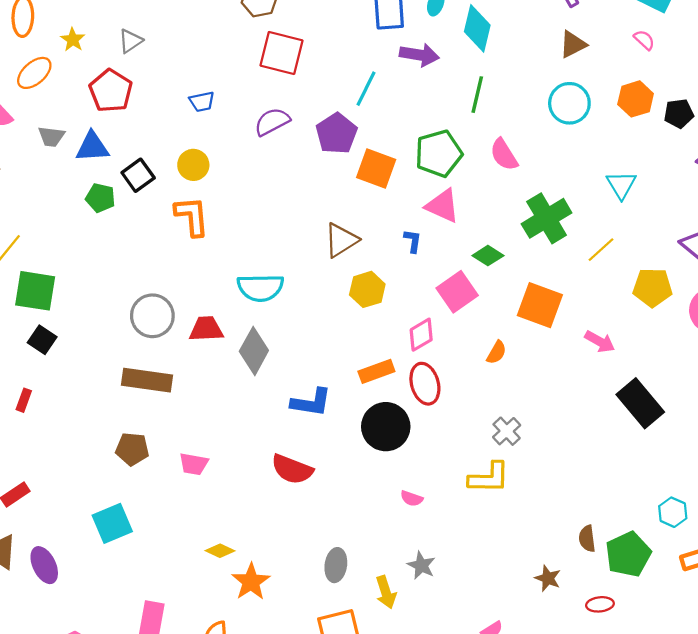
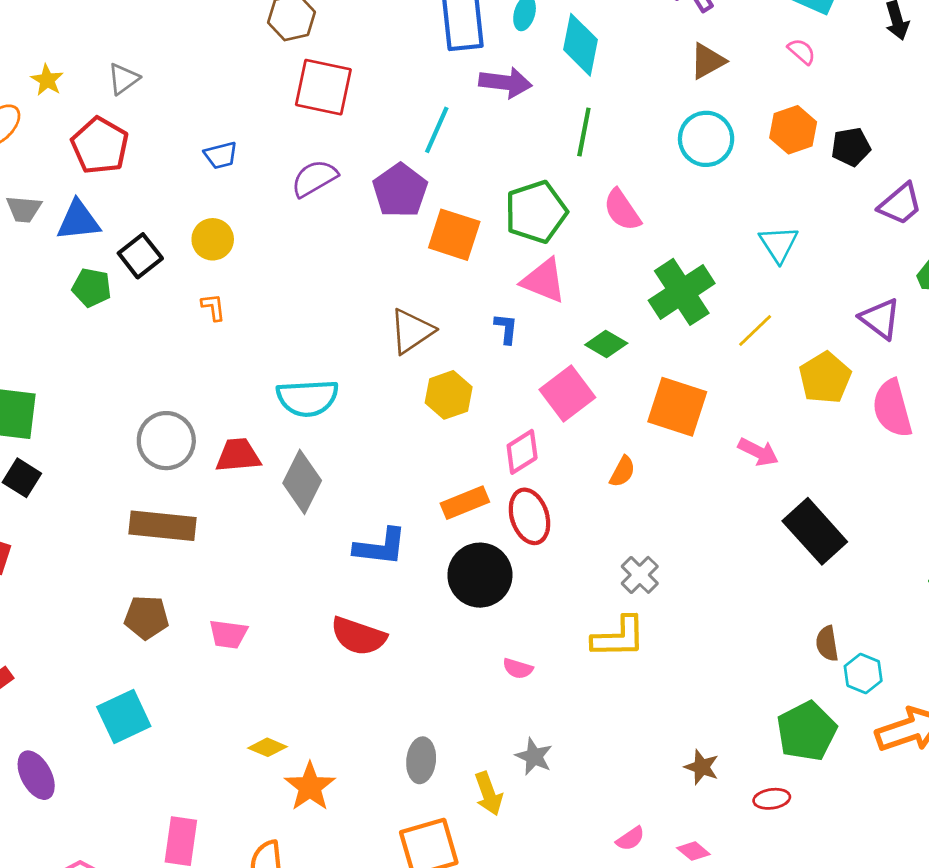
orange L-shape: (192, 216) -> (213, 307), size x0.5
yellow pentagon: (652, 287) -> (825, 378), turned -30
brown semicircle: (587, 539) -> (827, 644), moved

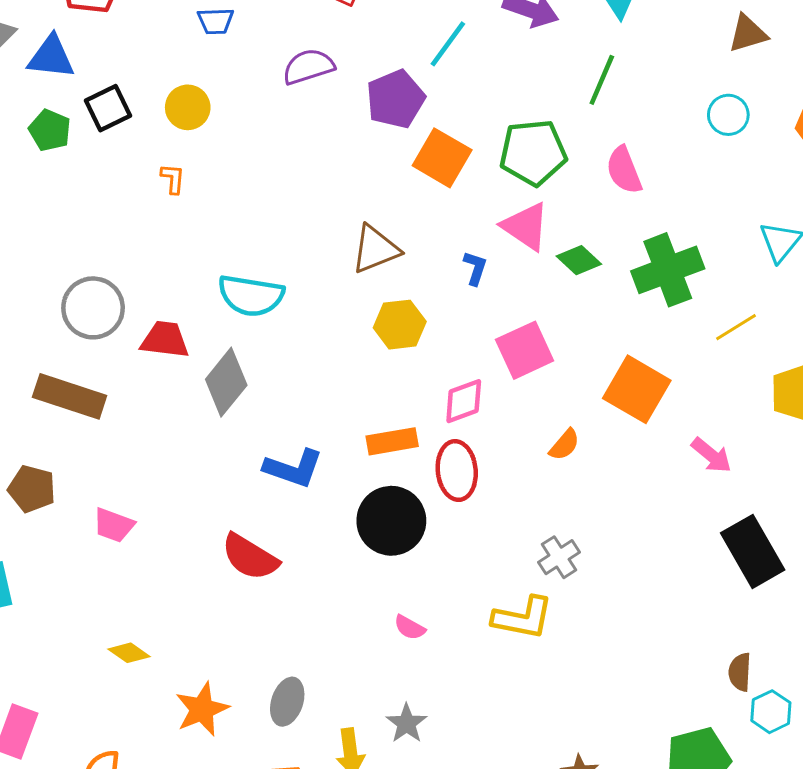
cyan circle: (706, 139) -> (728, 115), size x0.7
green diamond: (606, 344) -> (579, 260), moved
orange star: (310, 787) -> (202, 709), moved

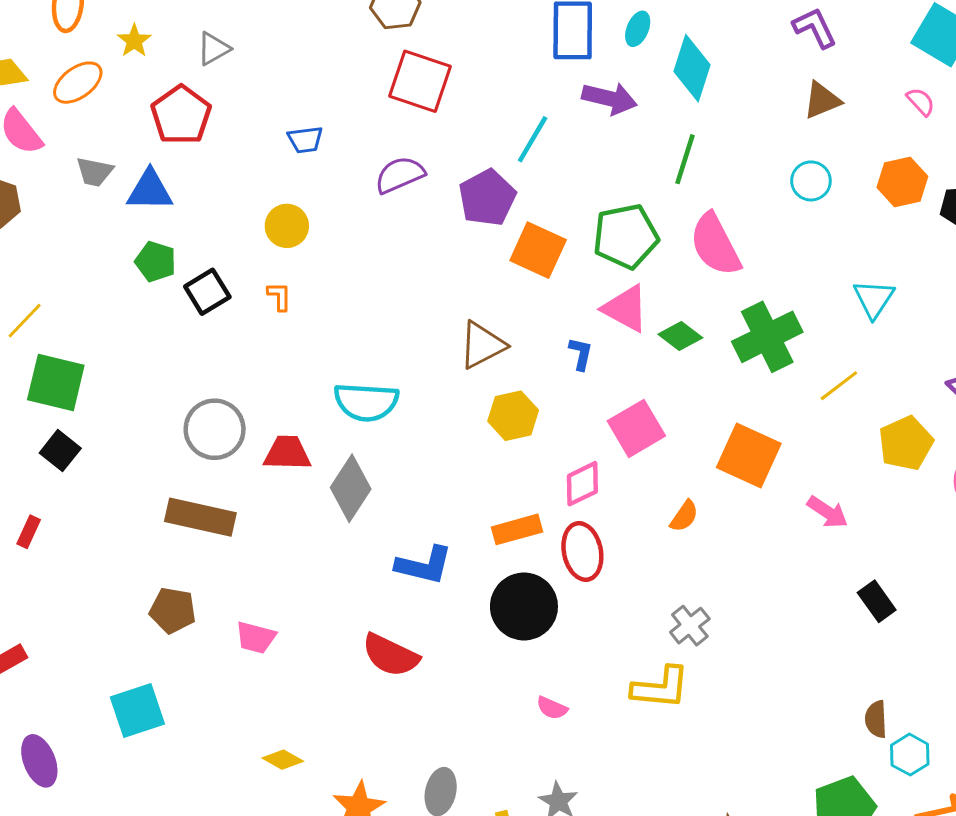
black square: (108, 108) -> (207, 292), moved
pink semicircle: (624, 170) -> (715, 245), size x1.4
black rectangle: (753, 551) -> (877, 601), size x0.6

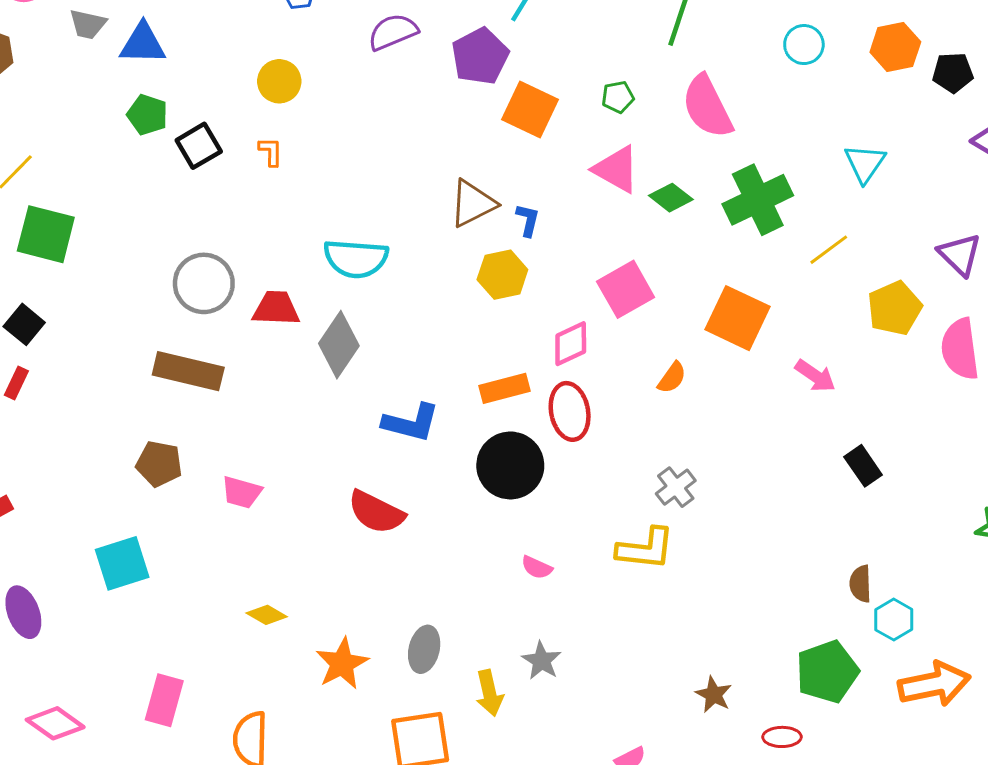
green pentagon: (626, 236) -> (618, 97), size x0.5
blue L-shape: (581, 354) -> (528, 220), moved
black square: (60, 451) -> (24, 324), moved

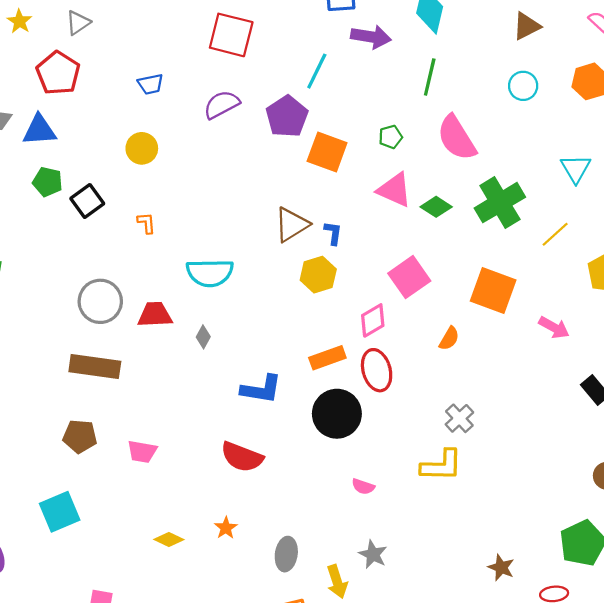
orange L-shape: (271, 152) -> (146, 223), moved
gray diamond: (339, 345) -> (203, 337), size x0.5
orange star: (342, 664) -> (226, 528), moved, size x0.6

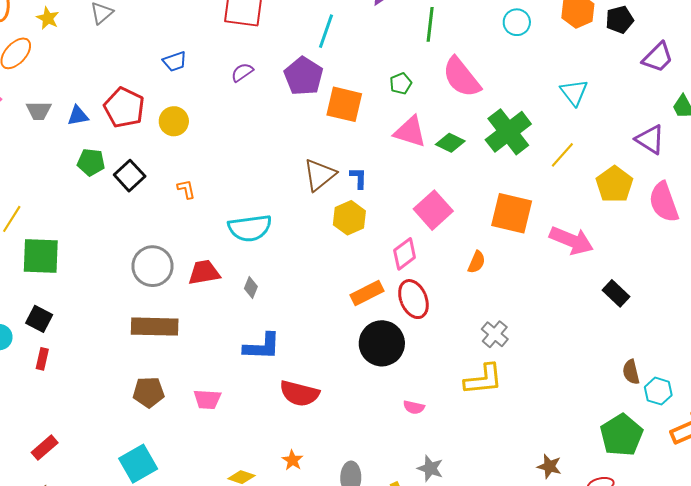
red pentagon: (58, 73) -> (124, 108), moved
purple semicircle: (222, 105) -> (242, 72), size x0.7
blue triangle: (39, 130) -> (78, 116), size x0.7
pink arrow: (554, 327) -> (571, 240), size x1.5
blue L-shape: (261, 389) -> (262, 347), moved

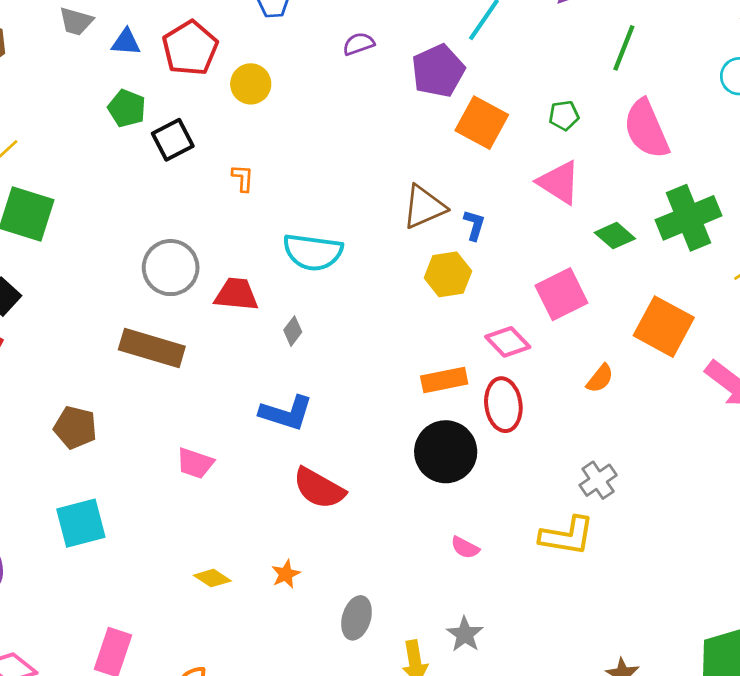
green diamond: (450, 143) -> (615, 236), moved
pink diamond: (405, 254) -> (508, 342), turned 68
brown pentagon: (149, 392) -> (75, 427), moved

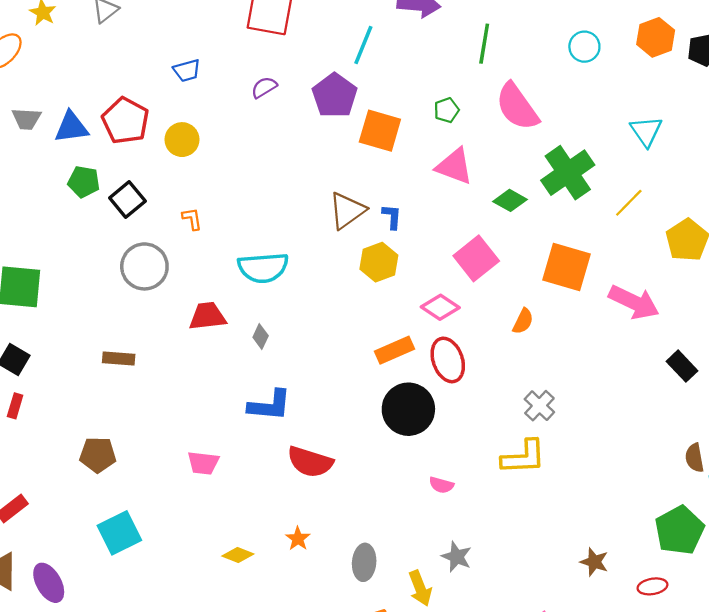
blue triangle: (126, 42) -> (71, 127), size x1.4
gray circle: (171, 268) -> (144, 266), moved
brown rectangle: (152, 348) -> (119, 359), moved, size x0.6

